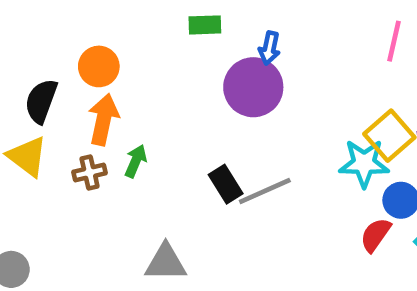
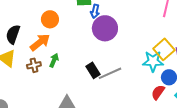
blue arrow: (269, 48) -> (95, 11), moved
orange circle: (99, 66) -> (50, 19), moved
orange arrow: (103, 120) -> (40, 42), turned 40

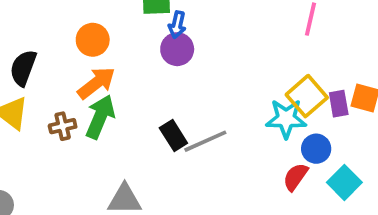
purple circle: (105, 28) -> (177, 49), moved, size x0.7
orange arrow: (40, 42) -> (96, 83), moved
green arrow: (54, 60) -> (100, 117), size x1.6

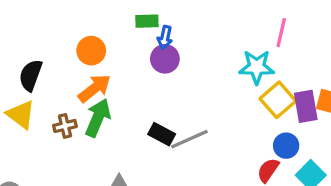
purple rectangle: (339, 104) -> (306, 106), size x1.4
cyan star: (286, 119) -> (257, 67), moved
black rectangle: (173, 136) -> (162, 134), turned -30

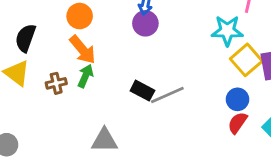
orange arrow: (94, 88) -> (83, 50), turned 88
green arrow: (98, 118) -> (85, 76), size x0.7
blue circle: (286, 146) -> (237, 99), moved

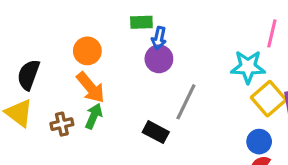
gray line: (167, 95) -> (186, 102), moved, turned -40

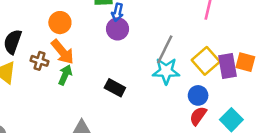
cyan star: (248, 67) -> (166, 71), moved
gray line: (186, 102) -> (165, 49), moved
brown cross: (62, 124) -> (39, 61), moved, turned 30

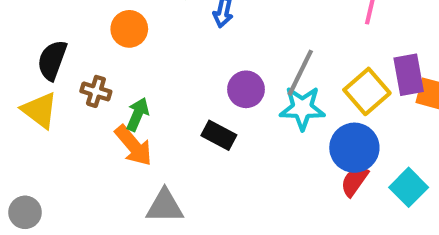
purple circle: (117, 29) -> (246, 89), moved
orange arrow: (63, 52) -> (133, 146), moved
purple rectangle: (227, 66) -> (409, 75), moved
blue circle: (198, 95) -> (354, 148), size x1.5

